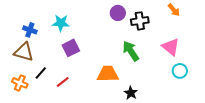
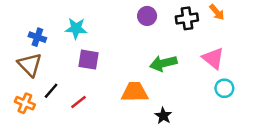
black cross: (140, 21) -> (187, 18), moved
purple square: (71, 48) -> (88, 60), turned 36
green arrow: (131, 51) -> (163, 63), turned -70
brown triangle: (24, 52) -> (30, 65), turned 30

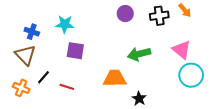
cyan circle: (224, 88) -> (191, 75), size x1.5
red line: (79, 102) -> (67, 87), turned 56

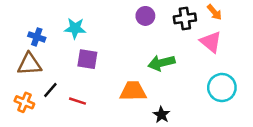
pink triangle: (182, 50) -> (211, 42), moved
brown triangle: (25, 55) -> (29, 64), turned -50

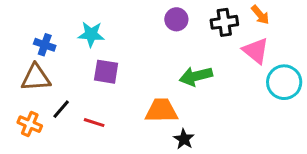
cyan circle: (222, 88) -> (284, 82), moved
black star: (161, 115) -> (184, 139), moved

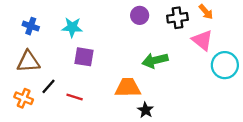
blue cross: (45, 45) -> (31, 26), moved

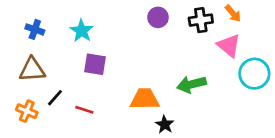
cyan star: (72, 27) -> (82, 31), turned 30
green arrow: (155, 60) -> (191, 84), moved

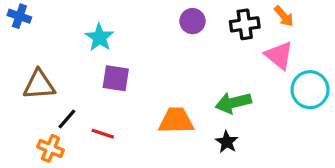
blue cross: (35, 29) -> (19, 16), moved
orange cross: (27, 111) -> (50, 148), moved
black star: (165, 125) -> (227, 142), moved

